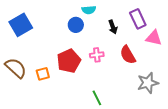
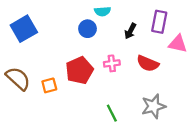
purple rectangle: (138, 19) -> (159, 22), turned 36
black arrow: (113, 27) -> (130, 31), turned 48
red semicircle: (128, 55) -> (148, 63), turned -36
gray star: (148, 83) -> (153, 106), moved

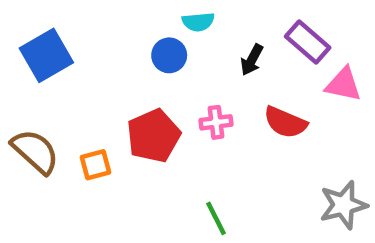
purple rectangle: (159, 22) -> (308, 42), turned -60
gray star: (153, 106) -> (343, 205), moved

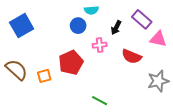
pink cross: (216, 122) -> (100, 45), moved
gray star: (343, 205) -> (158, 81), moved
green line: (216, 218) -> (100, 101), turned -35

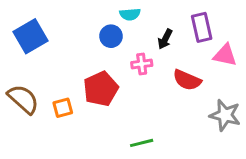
purple rectangle: (142, 19) -> (202, 27), turned 36
gray star: (158, 81) -> (225, 115), turned 30
green line: (100, 101) -> (142, 143), turned -42

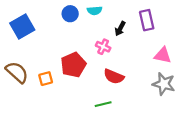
blue circle: (111, 36) -> (70, 14), moved
pink triangle: (225, 55) -> (163, 55), moved
pink cross: (142, 64) -> (103, 47), turned 32
red semicircle: (187, 80) -> (114, 76), moved

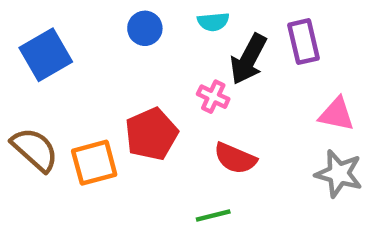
cyan semicircle: (95, 11) -> (213, 22), moved
black arrow: (120, 29) -> (248, 59), size x1.6
orange square: (46, 79) -> (94, 163), size x1.5

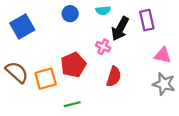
red semicircle: (235, 158) -> (114, 77), turned -96
green line: (213, 216) -> (72, 104), moved

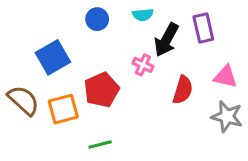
blue square: (22, 26) -> (53, 57), moved
red semicircle: (114, 77) -> (183, 90), moved

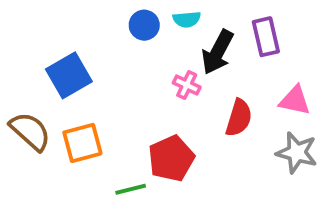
blue circle: (97, 19) -> (144, 25), moved
red pentagon: (102, 90) -> (171, 158), moved

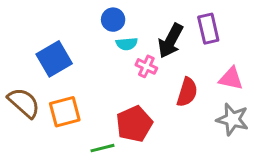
cyan semicircle: (187, 19) -> (127, 44), moved

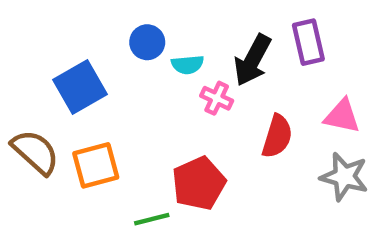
blue circle: (113, 20) -> (147, 42), moved

